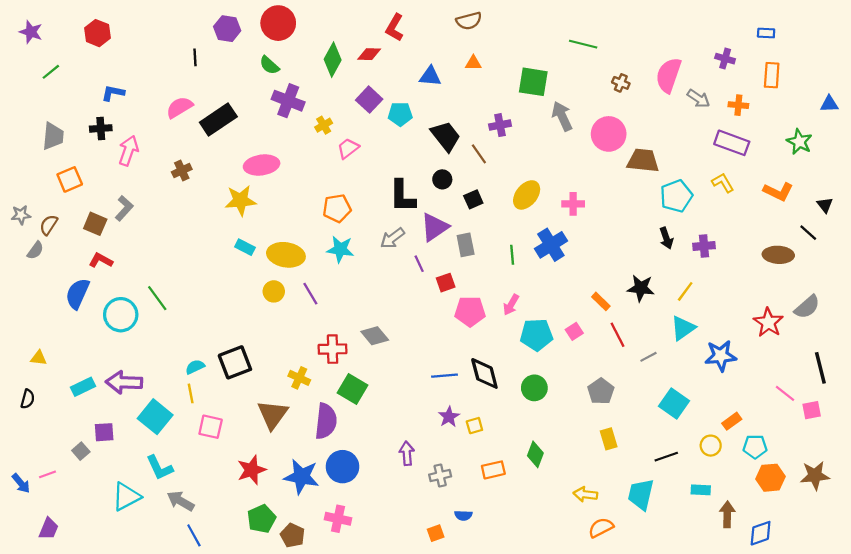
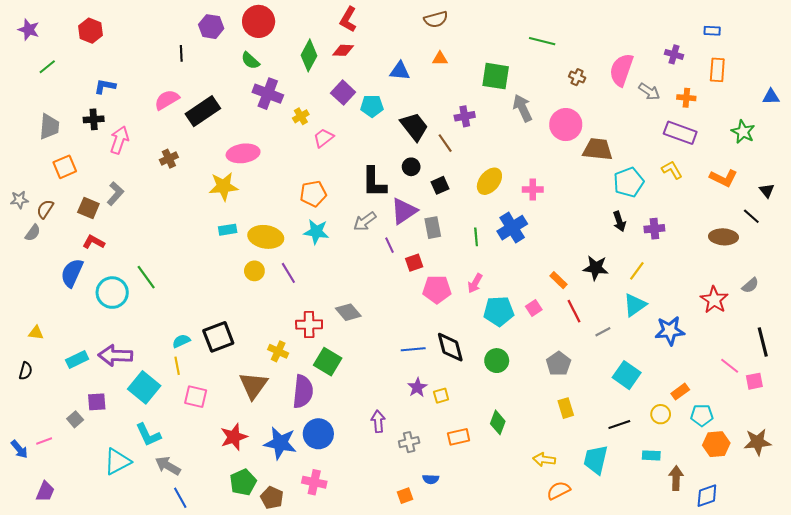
red L-shape: (395, 27) -> (348, 19), moved
cyan rectangle: (245, 247) -> (228, 230), turned -36
gray semicircle: (807, 307) -> (750, 285), size x0.7

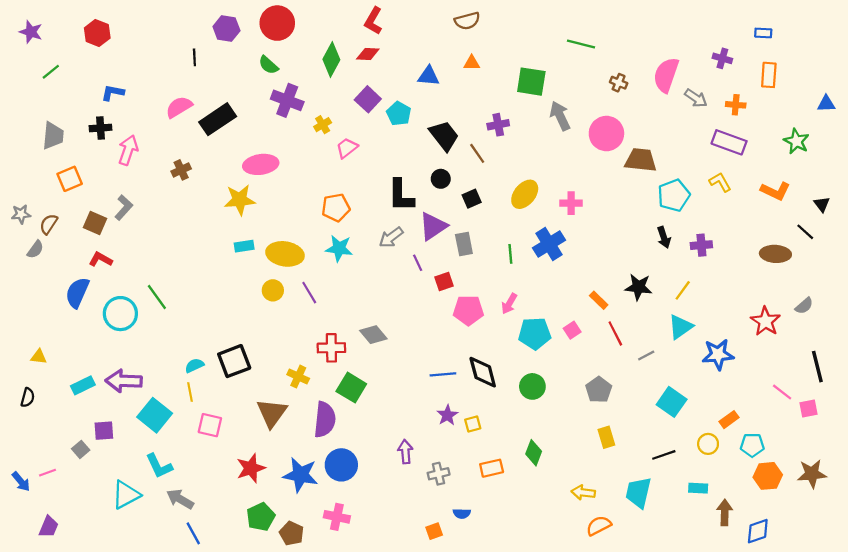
cyan pentagon: (372, 106) -> (399, 114), turned 30

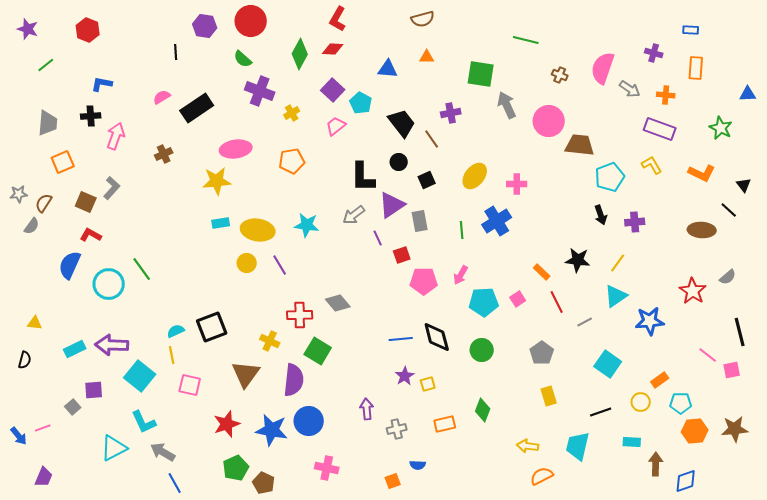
pink semicircle: (179, 107) -> (162, 97), size x0.7
pink trapezoid: (347, 148) -> (336, 126), moved
orange pentagon: (336, 208) -> (292, 161), moved
pink cross: (337, 517) -> (327, 468), moved

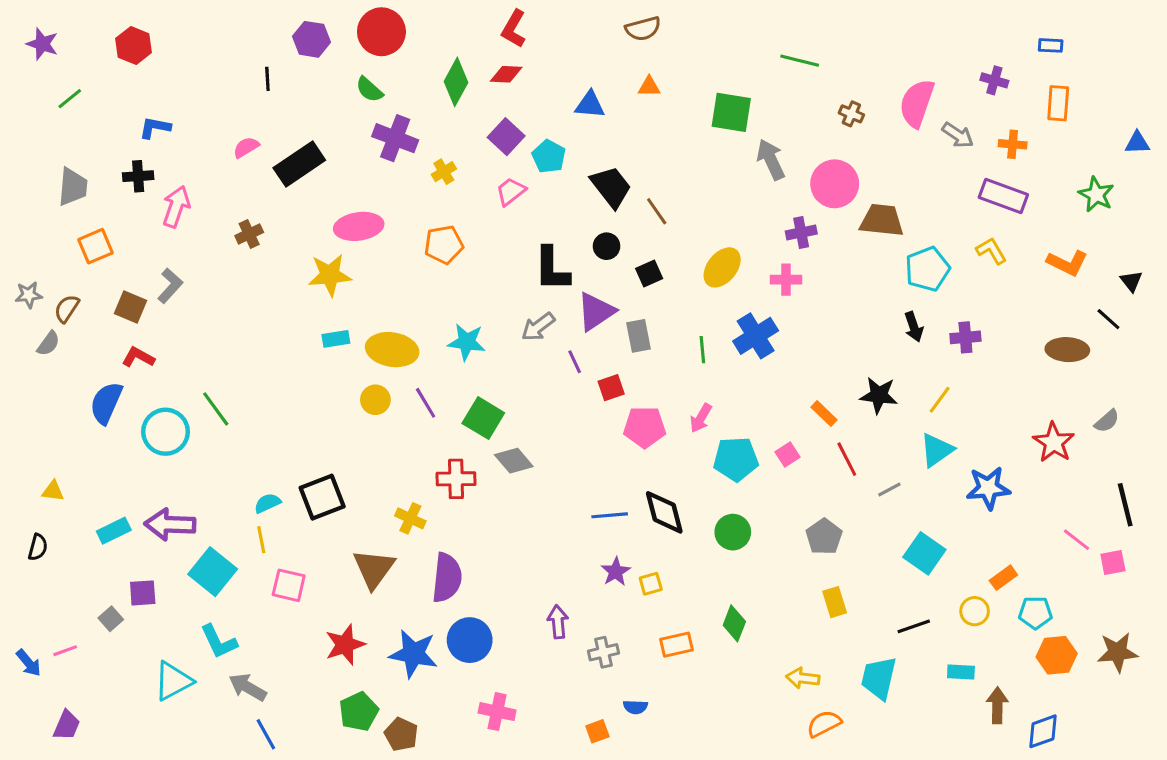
purple cross: (451, 113) -> (801, 232), moved
green square: (318, 351) -> (483, 418), moved

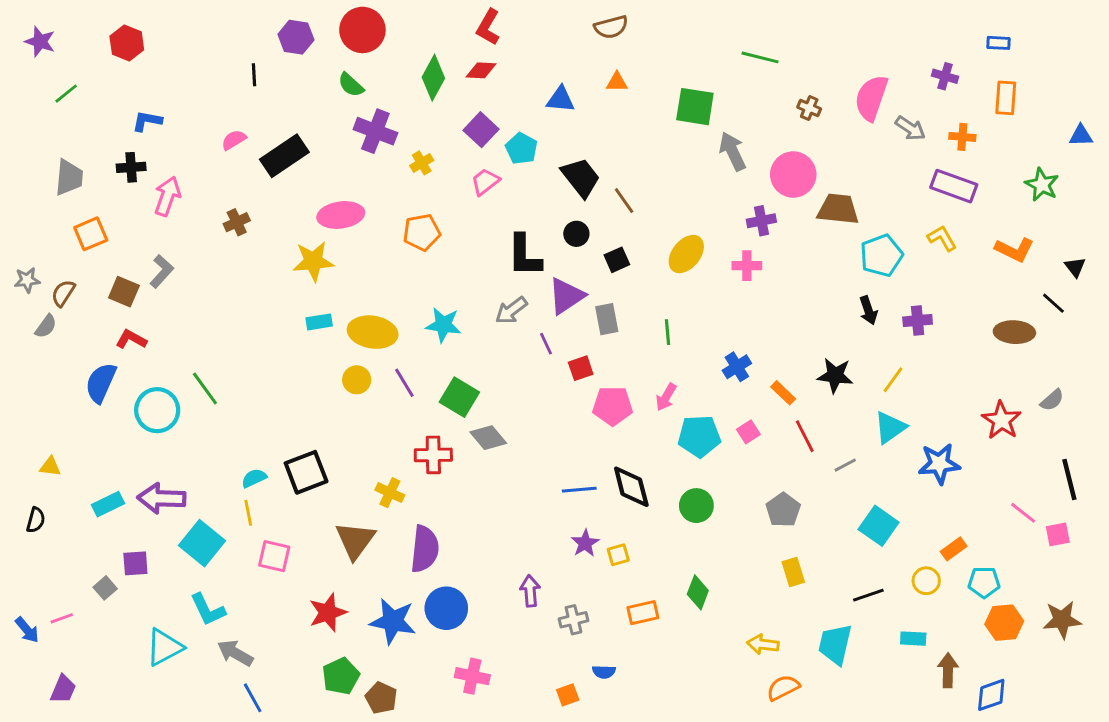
blue cross: (756, 336) -> (737, 367), moved, size x0.7

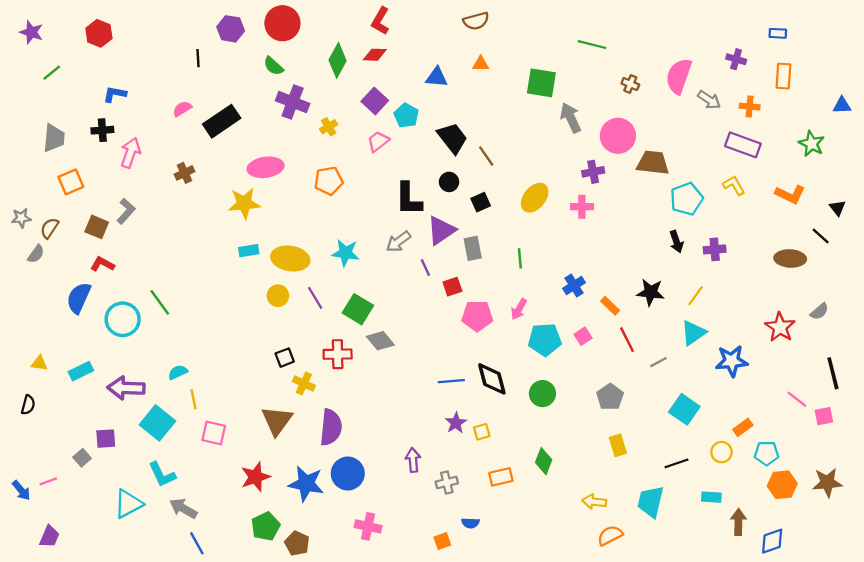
black square: (306, 472) -> (285, 358), moved, size x0.6
cyan semicircle: (254, 478) -> (178, 372), moved
cyan rectangle: (108, 504) -> (81, 371), moved

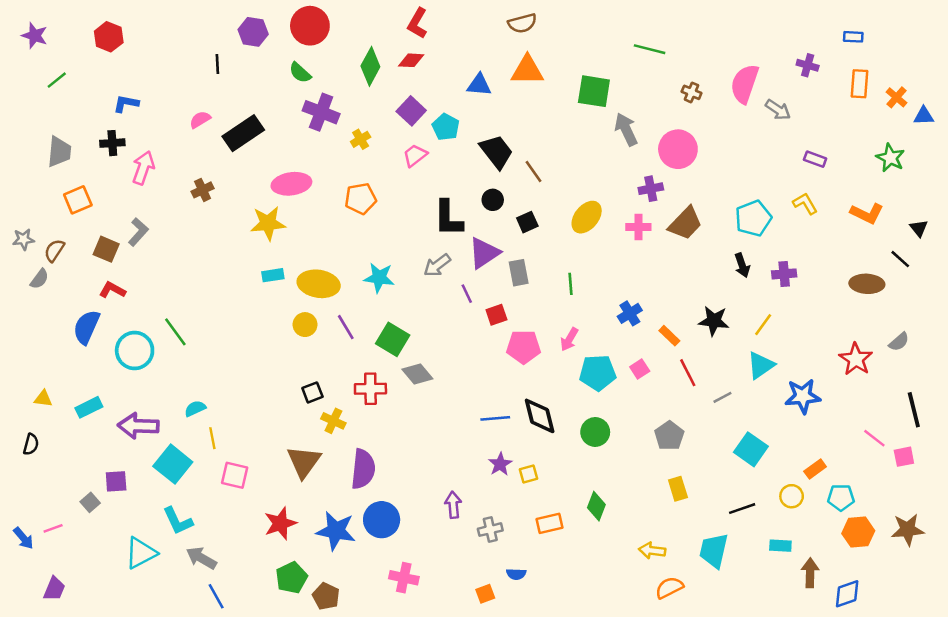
orange triangle: (481, 64) -> (527, 70), size x1.8
orange cross: (750, 107) -> (897, 97), moved, turned 36
purple rectangle: (743, 145) -> (815, 159), size x0.6
brown trapezoid: (653, 163) -> (685, 223), moved, turned 128

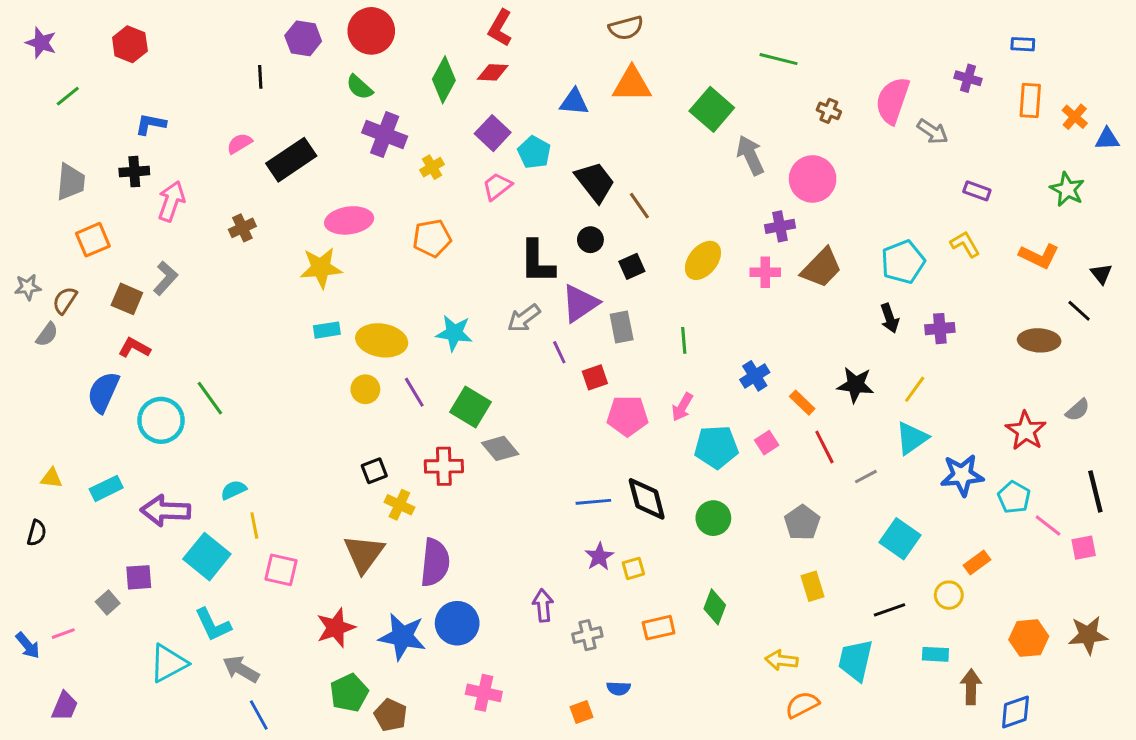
green square: (594, 91) -> (712, 109), turned 32
cyan pentagon: (841, 497) -> (1014, 497), moved, turned 30

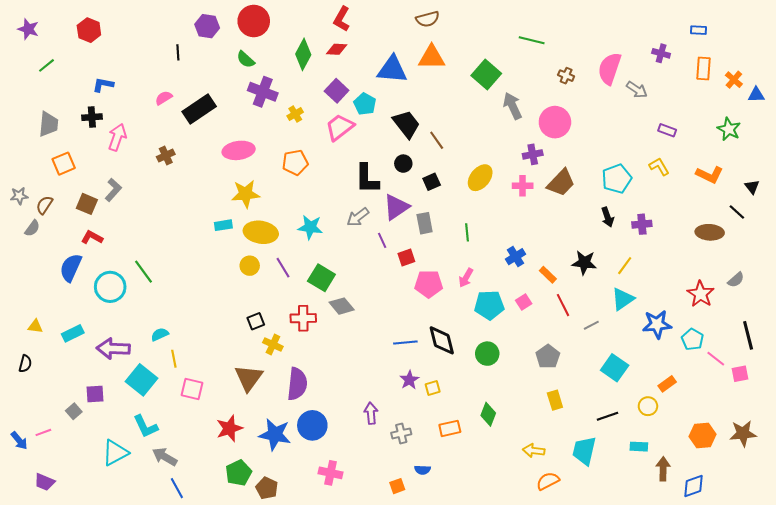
blue triangle: (574, 102) -> (392, 70), size x1.5
pink trapezoid: (497, 186) -> (340, 127), size x1.4
yellow star: (321, 268) -> (246, 194), moved
purple trapezoid: (65, 706) -> (44, 482), turned 90

